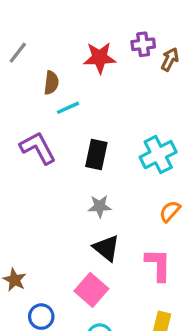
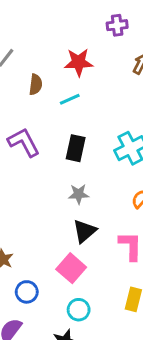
purple cross: (143, 44) -> (117, 25), moved
cyan line: (68, 108) -> (70, 99), moved
black triangle: (106, 248) -> (85, 231), turned 40

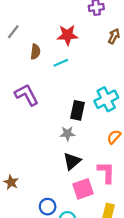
black rectangle: (76, 148) -> (77, 110), moved
pink square: (71, 268) -> (83, 189), moved, turned 30
blue circle: (27, 292) -> (48, 207), moved

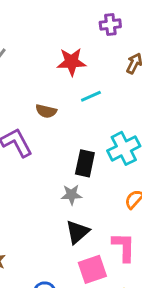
brown semicircle: (35, 52) -> (46, 111), moved, turned 96
cyan line: (61, 63) -> (91, 96), moved

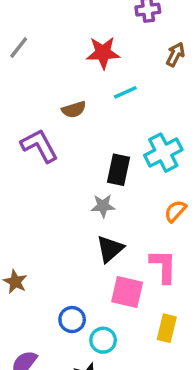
brown semicircle: (46, 111) -> (74, 110), turned -30
pink square: (92, 269) -> (127, 292), turned 32

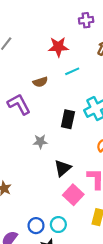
gray star: (103, 206) -> (40, 142), moved
pink square: (127, 292) -> (73, 195), turned 30
blue circle: (72, 320) -> (36, 226), moved

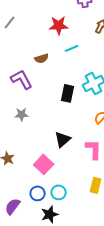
gray star: (40, 142) -> (22, 114), moved
pink square: (73, 195) -> (44, 164), moved

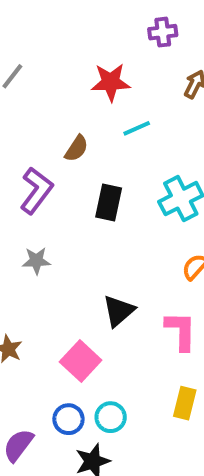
brown semicircle: (42, 58) -> (77, 148), turned -40
purple L-shape: (22, 79) -> (36, 191), turned 65
black rectangle: (68, 93) -> (109, 203), moved

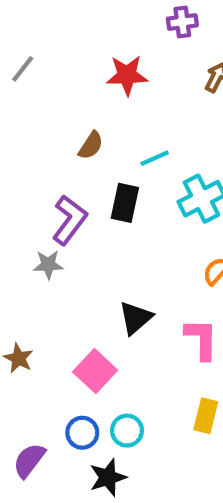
cyan line: (137, 128) -> (155, 158), moved
purple L-shape: (36, 191) -> (70, 220), moved

